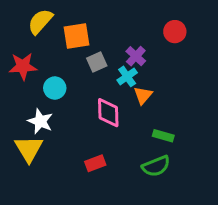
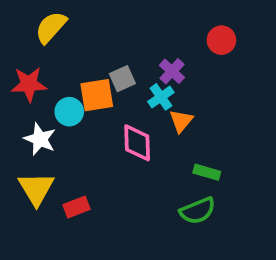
orange square: (76, 36) -> (97, 95), moved
white star: (40, 121) -> (40, 139), moved
red rectangle: (95, 163) -> (77, 207), moved

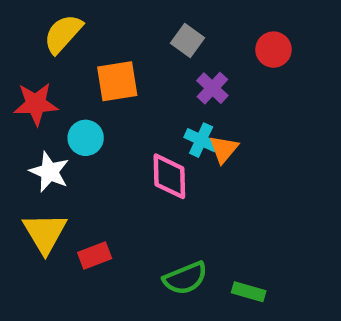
gray square: (122, 79) -> (187, 41), moved, turned -30
orange square: (97, 95) -> (117, 81), moved
cyan cross: (161, 97) -> (201, 140), moved, turned -30
green rectangle: (207, 172) -> (249, 292), moved
green semicircle: (198, 211) -> (185, 278), moved

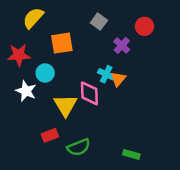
purple cross: (212, 88) -> (122, 45), moved
yellow triangle: (45, 233) -> (65, 105), moved
green semicircle: (185, 278) -> (79, 147), moved

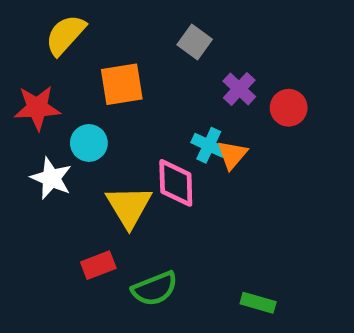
red circle: (144, 26) -> (289, 108), moved

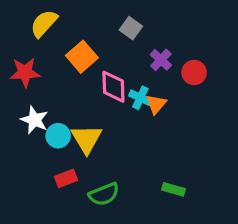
orange square: (122, 84) -> (82, 57), turned -32
cyan circle: (89, 143) -> (58, 136), moved
pink diamond: (176, 183) -> (113, 87), moved
green rectangle: (258, 303) -> (174, 189), moved

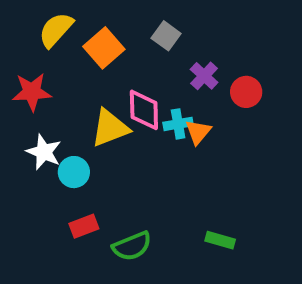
orange square: (82, 57) -> (104, 48), moved
cyan cross: (140, 98) -> (178, 124), turned -35
yellow triangle: (87, 139) -> (110, 128), moved, turned 40

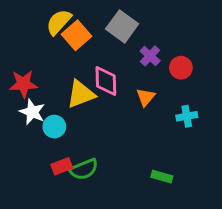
yellow semicircle: (56, 30) -> (59, 22), moved
gray square: (166, 36) -> (122, 26), size x1.5
red star: (32, 92) -> (23, 84), moved
cyan cross: (178, 124) -> (187, 116), moved
green semicircle: (132, 246) -> (84, 169), moved

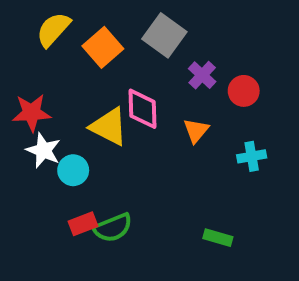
yellow semicircle: (59, 22) -> (53, 29), moved
yellow triangle: (81, 94) -> (109, 127), turned 48

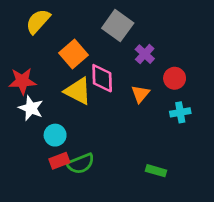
orange square: (103, 47) -> (74, 54), moved
red circle: (244, 91) -> (175, 78), moved
cyan circle: (73, 170) -> (55, 135), moved

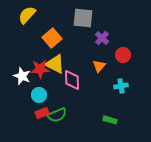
gray square: (118, 26) -> (83, 18), turned -30
pink diamond: (102, 78) -> (72, 80), moved
red star: (22, 81) -> (40, 69), moved
cyan cross: (180, 112) -> (121, 86), moved

